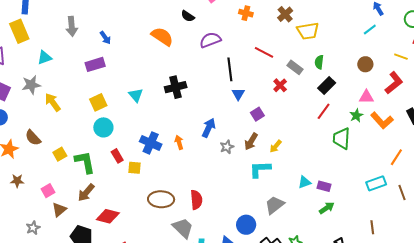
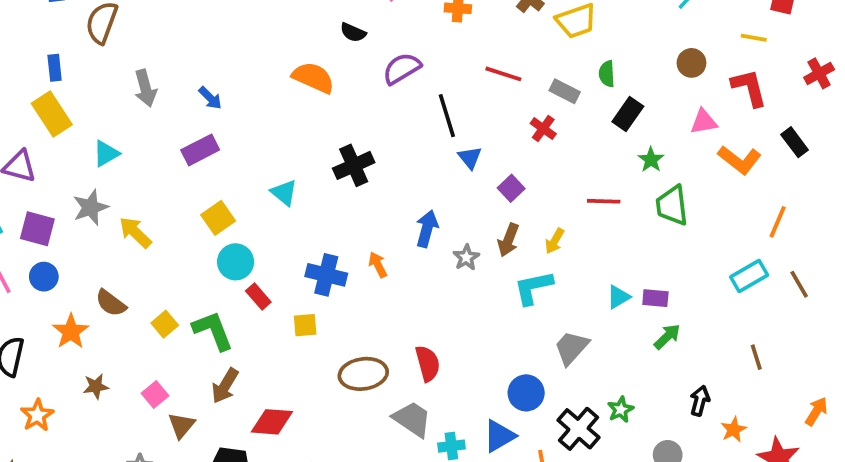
red L-shape: (394, 83) -> (749, 88), turned -55
red line: (324, 111) -> (604, 201), moved, turned 66
green star: (356, 115) -> (651, 160), moved
red rectangle: (117, 156) -> (258, 297), moved

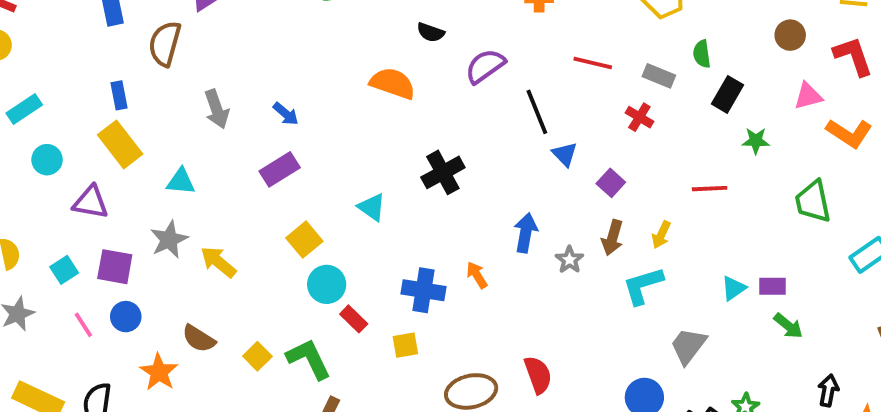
cyan triangle: (106, 154) -> (181, 181), turned 40
green star: (651, 160) -> (756, 141), turned -30
green trapezoid: (672, 205) -> (813, 202), moved
green arrow: (667, 337) -> (788, 326), turned 88

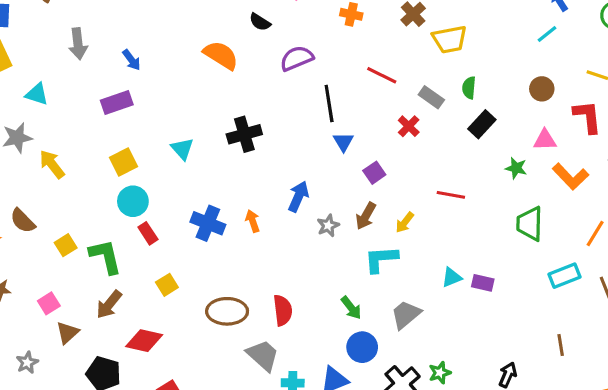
green star: (756, 141) -> (516, 168), moved
green arrow: (788, 326) -> (351, 308), moved
yellow square: (405, 345) -> (167, 285), moved, turned -35

